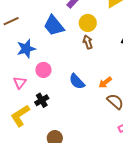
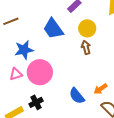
pink circle: (43, 70) -> (40, 72), size x1.6
blue semicircle: (77, 81) -> (77, 96), moved
pink triangle: (20, 83) -> (16, 74), moved, turned 32

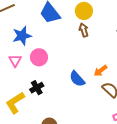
pink circle: (40, 72) -> (39, 57), size x0.7
pink triangle: (16, 74) -> (15, 61), turned -40

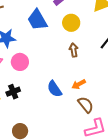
brown arrow: (84, 30) -> (74, 50), moved

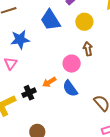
pink circle: (20, 62) -> (72, 64), moved
orange arrow: (79, 84) -> (49, 82), moved

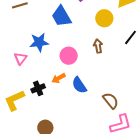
yellow circle: (84, 22) -> (104, 18), moved
blue star: (20, 40) -> (39, 42), moved
pink circle: (72, 64) -> (69, 56), moved

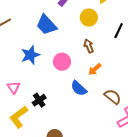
pink triangle: (20, 58) -> (14, 87), moved
orange arrow: (59, 78) -> (95, 69), moved

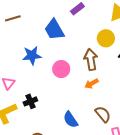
yellow circle: (89, 18) -> (106, 38), moved
brown arrow: (89, 46) -> (91, 60), size x1.5
blue semicircle: (79, 88) -> (71, 120), moved

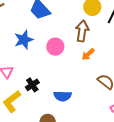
brown arrow: (91, 60) -> (82, 31), turned 30
blue semicircle: (71, 120) -> (63, 96), moved, turned -42

